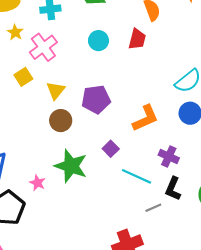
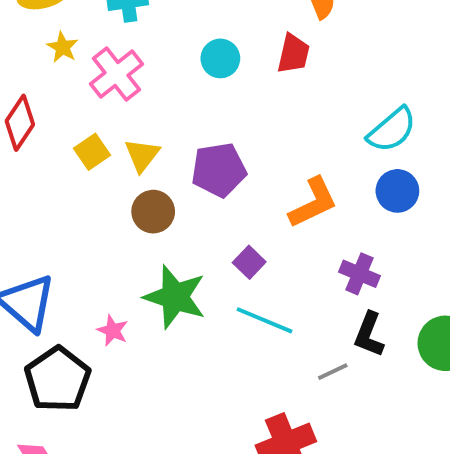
yellow square: (23, 77) -> (92, 152), moved
cyan line: (137, 176) -> (265, 320), moved

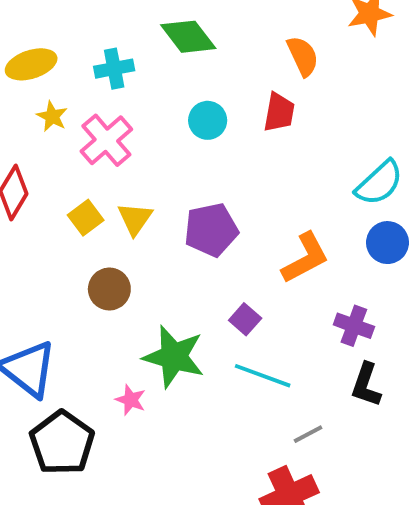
brown circle: (153, 212) -> (109, 289), moved
pink star: (113, 330) -> (131, 400), moved
gray line: (333, 372) -> (308, 434), moved

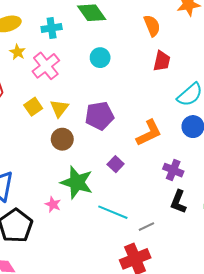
red trapezoid: (279, 112) -> (162, 61), moved
brown circle: (109, 289) -> (62, 139), moved
cyan line: (263, 376) -> (113, 212), moved

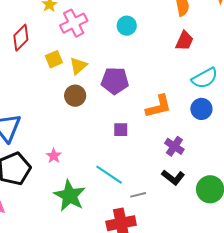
purple square: (116, 164) -> (121, 130), turned 35
green star: (77, 182) -> (70, 196), moved
black L-shape: (178, 202) -> (173, 177), turned -85

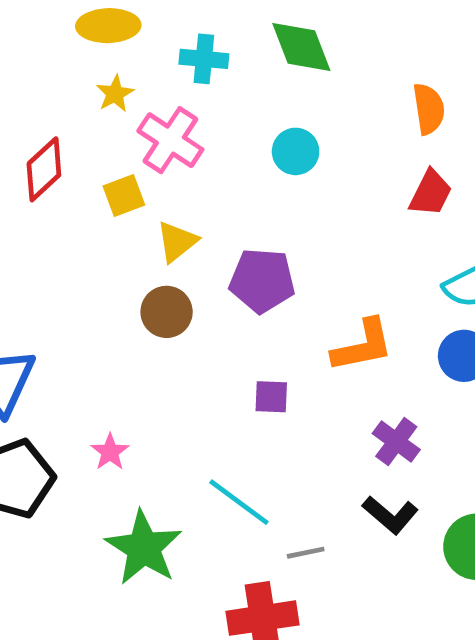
pink cross: (74, 23) -> (170, 140), turned -32
yellow square: (54, 59) -> (124, 195), moved

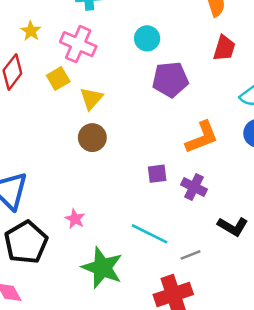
yellow star: (115, 94) -> (31, 31), moved
purple pentagon: (262, 281) -> (170, 79), moved
purple cross: (396, 442) -> (194, 187), moved

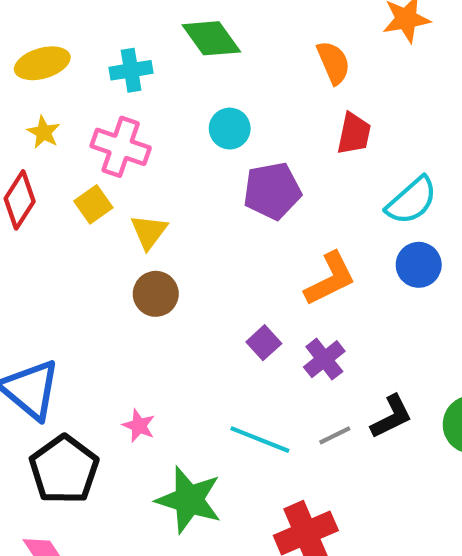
purple square: (157, 174) -> (264, 343), turned -30
purple cross: (194, 187) -> (324, 359), turned 30
black L-shape: (233, 226) -> (391, 417), turned -52
gray line: (191, 255) -> (335, 435), moved

